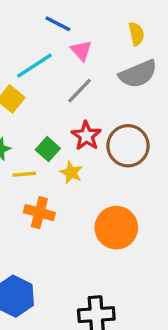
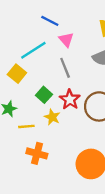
gray line: (80, 91) -> (65, 68), turned -66
green square: (48, 149) -> (44, 95), moved
yellow star: (71, 172) -> (52, 117), moved

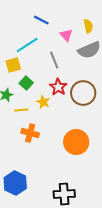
pink triangle: (66, 40) -> (66, 35), moved
yellow square: (17, 74) -> (13, 65), turned 35
green square: (44, 95) -> (26, 83), moved

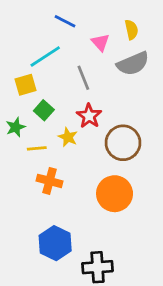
brown circle: (83, 93) -> (123, 143), moved
blue hexagon: (15, 183) -> (55, 243), moved

